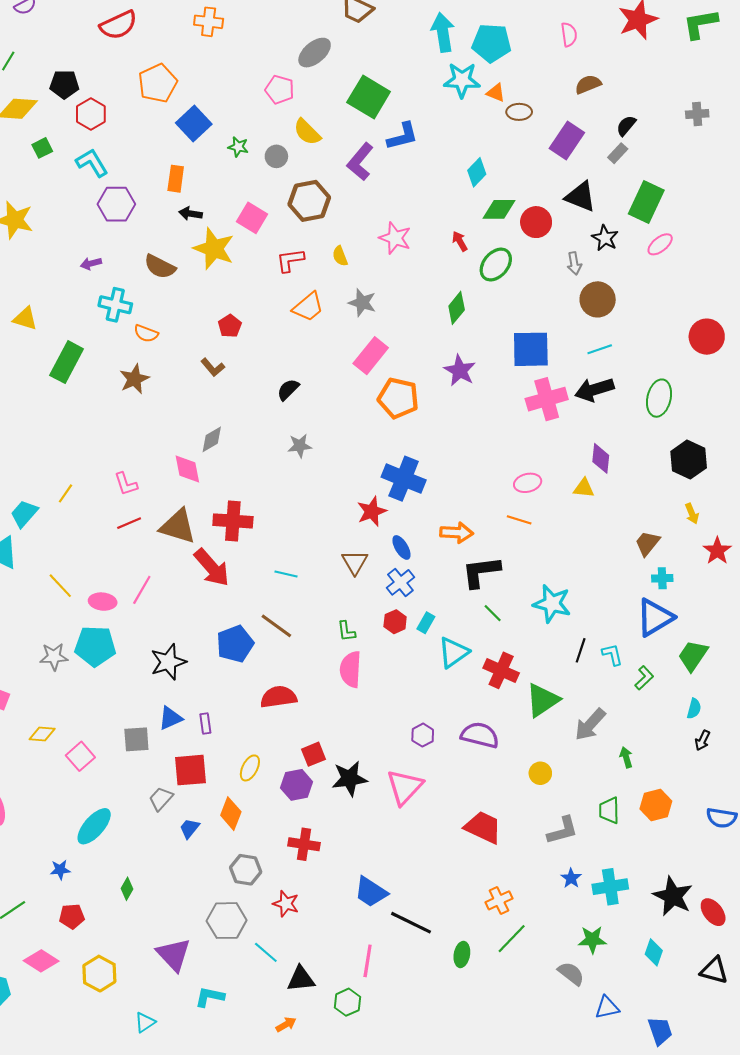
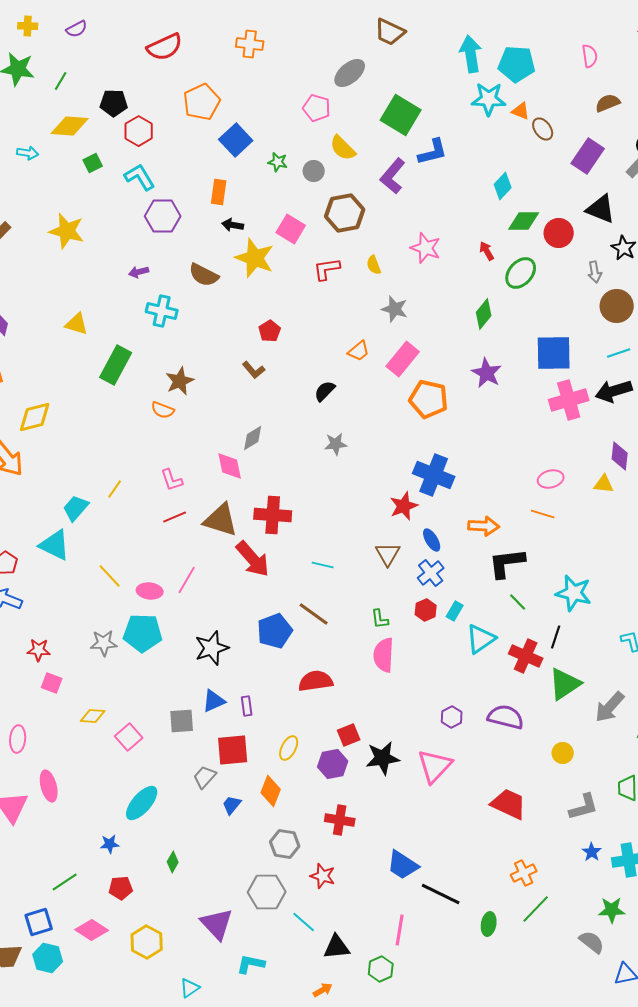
brown ellipse: (519, 112) -> (543, 129), turned 55
orange trapezoid: (308, 307) -> (359, 351), moved, size x0.7
orange semicircle: (146, 333) -> (163, 410), moved
black line: (581, 650) -> (556, 637), moved

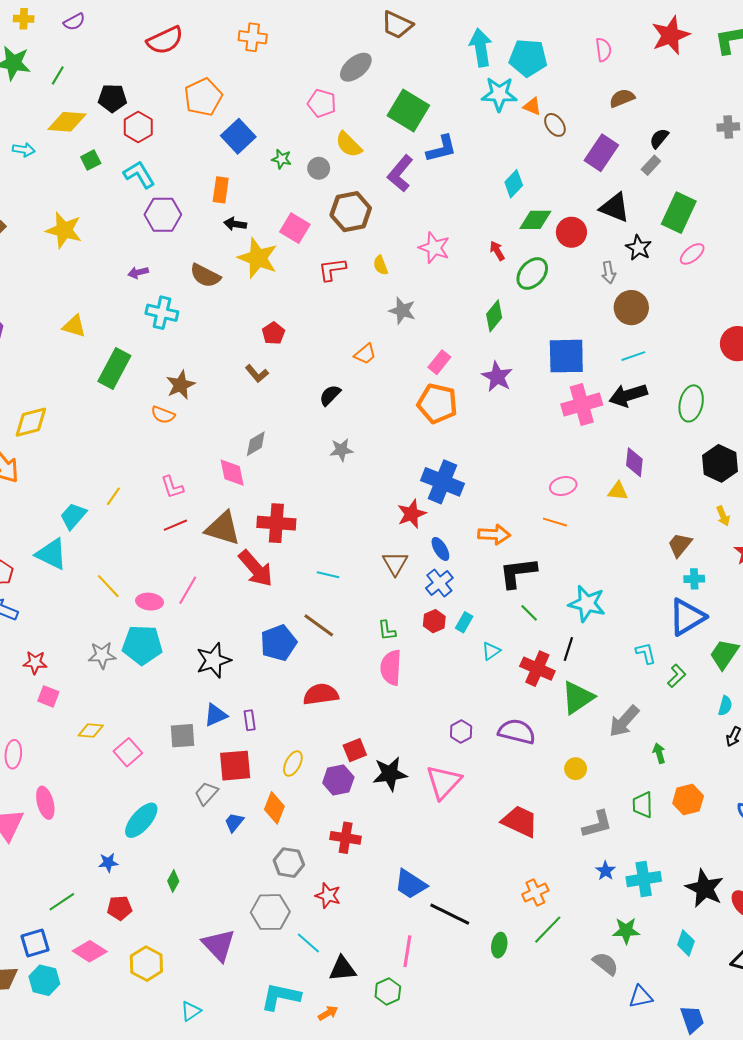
pink rectangle: (403, 359) -> (439, 362), moved, size x0.7
cyan triangle: (481, 639) -> (491, 651), size x0.6
cyan L-shape: (251, 964) -> (281, 997), moved, size x1.4

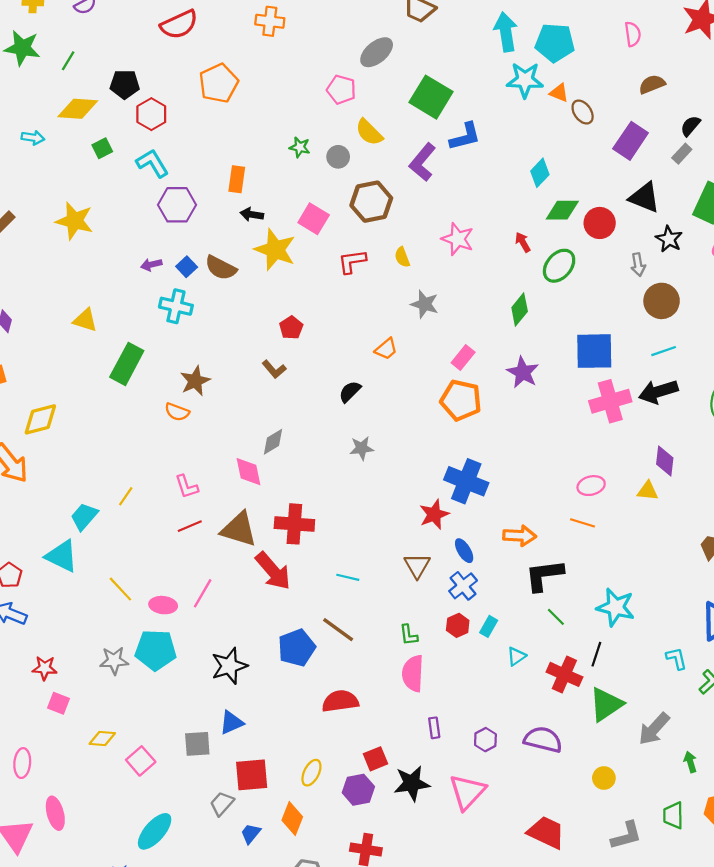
blue square: (238, 136) -> (187, 267), moved, size x0.6
purple rectangle: (250, 720) -> (434, 728), moved

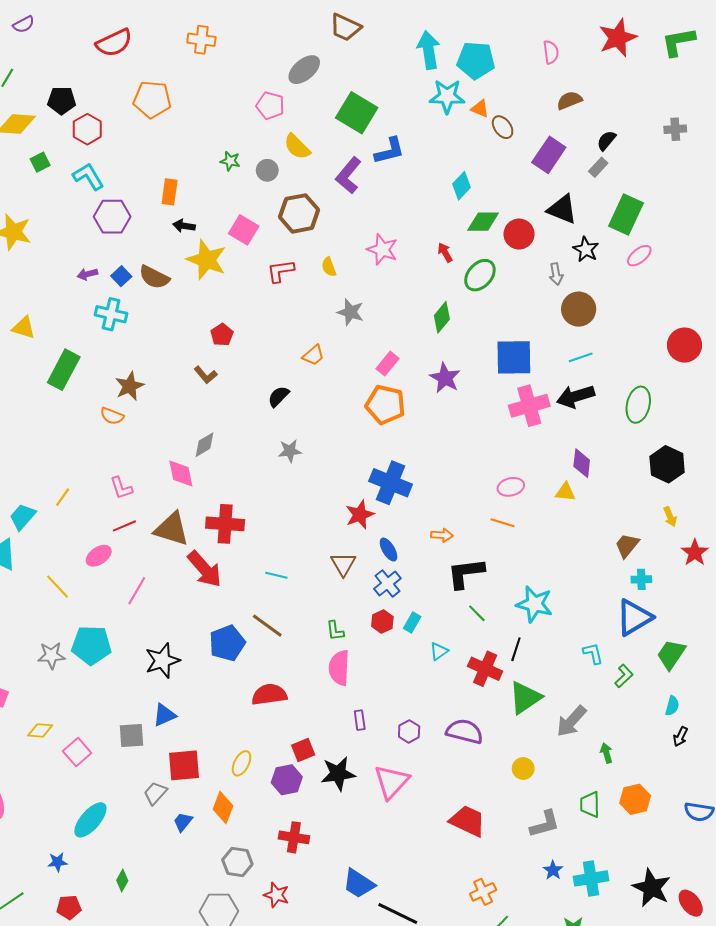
orange pentagon: (219, 83) -> (152, 99), turned 30
orange arrow: (520, 536) -> (442, 535), size x0.7
pink ellipse: (163, 605) -> (99, 556), moved, turned -40

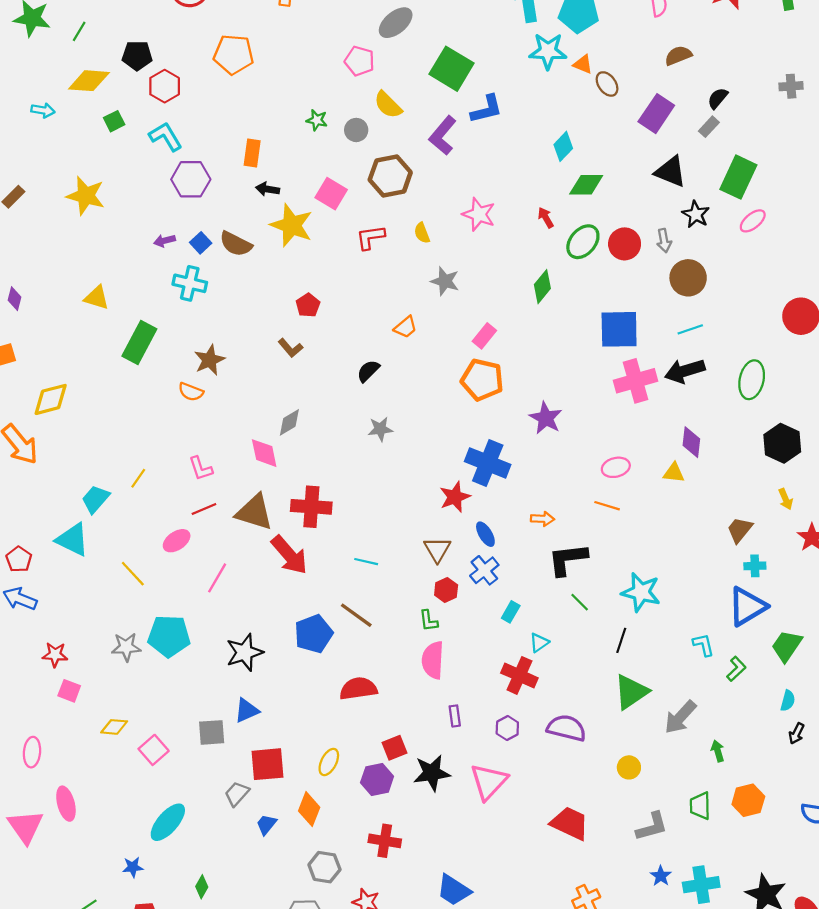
red circle: (519, 234) -> (625, 244), moved
purple star: (445, 378) -> (546, 418), moved
red hexagon: (382, 622) -> (446, 590), moved
red cross: (485, 669) -> (519, 675), moved

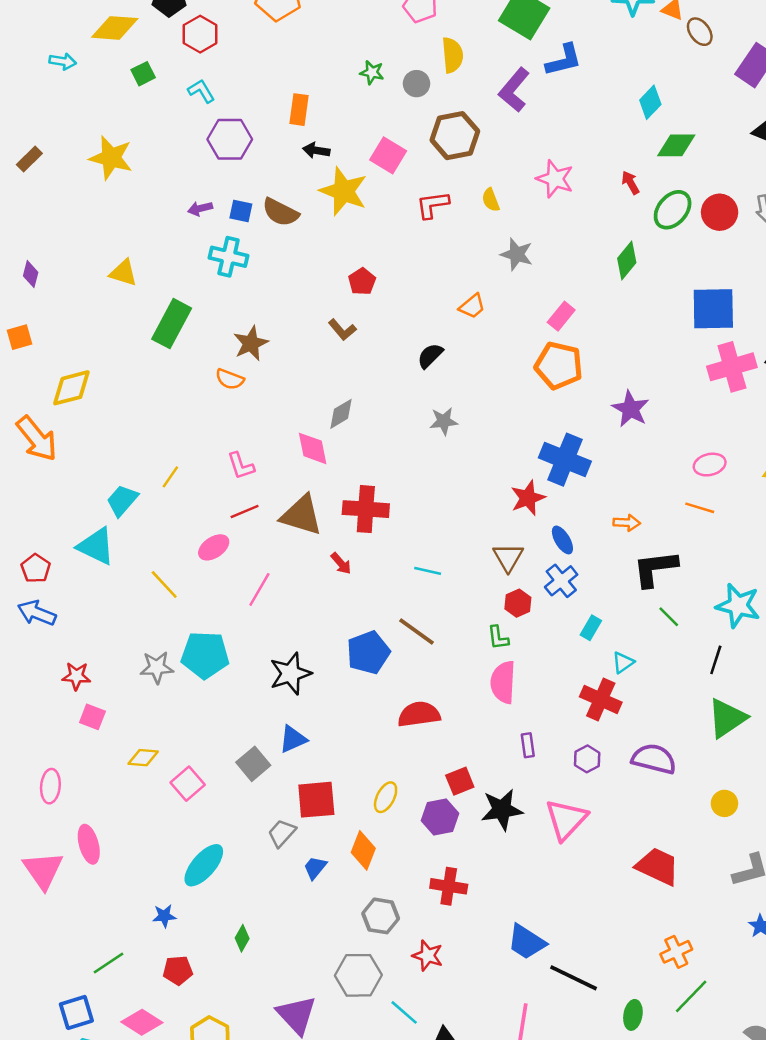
yellow semicircle: (388, 105) -> (452, 55), turned -140
cyan L-shape: (166, 137) -> (201, 91), size x0.7
blue square: (201, 243) -> (241, 211), turned -35
red arrow: (289, 555) -> (341, 563), size x0.5
gray square: (212, 732) -> (253, 764), turned -36

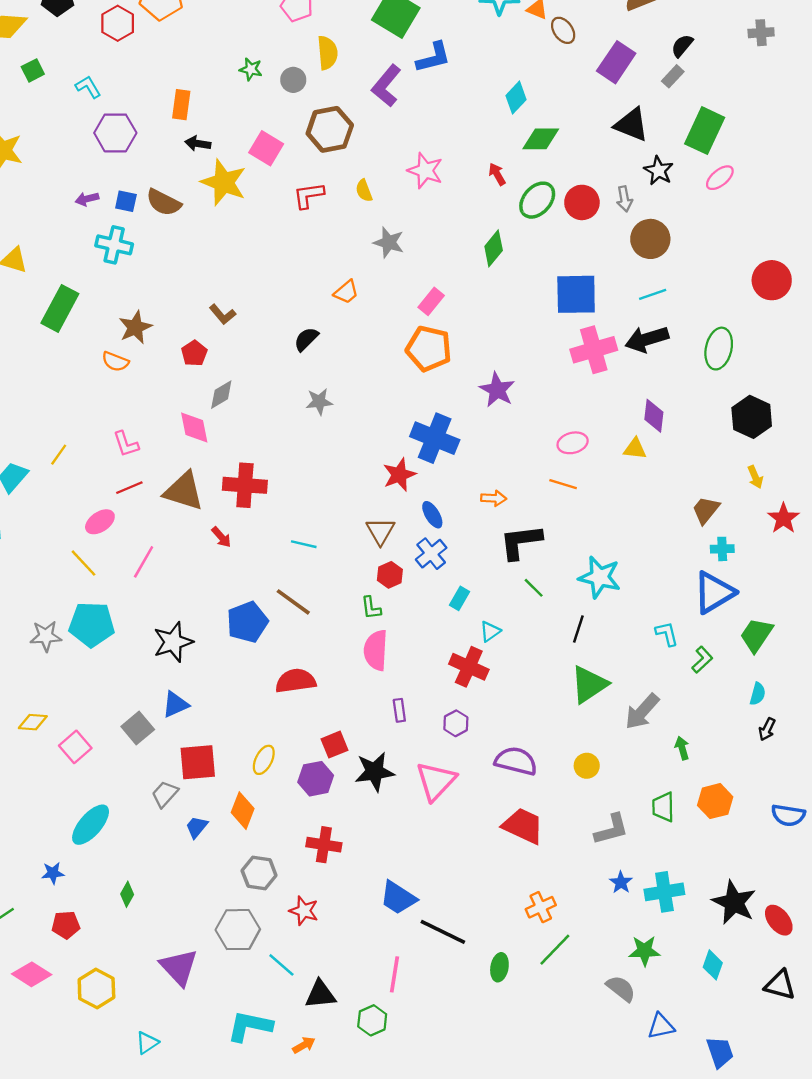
red hexagon: (200, 34) -> (118, 23), moved
red pentagon: (362, 281) -> (194, 353), moved
yellow line: (164, 584) -> (83, 563), moved
purple semicircle: (654, 759) -> (516, 761), moved

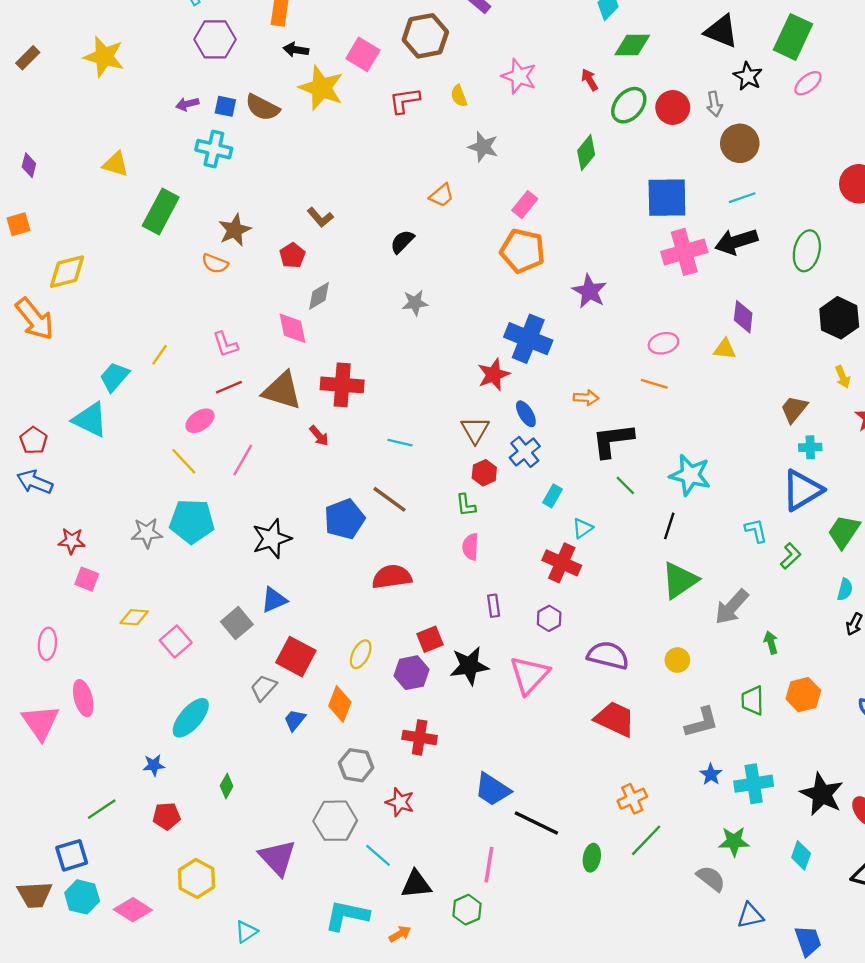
pink semicircle: (376, 650) -> (470, 547), size x0.7
red square: (198, 762) -> (296, 657), turned 33
pink diamond: (32, 974) -> (133, 910), moved

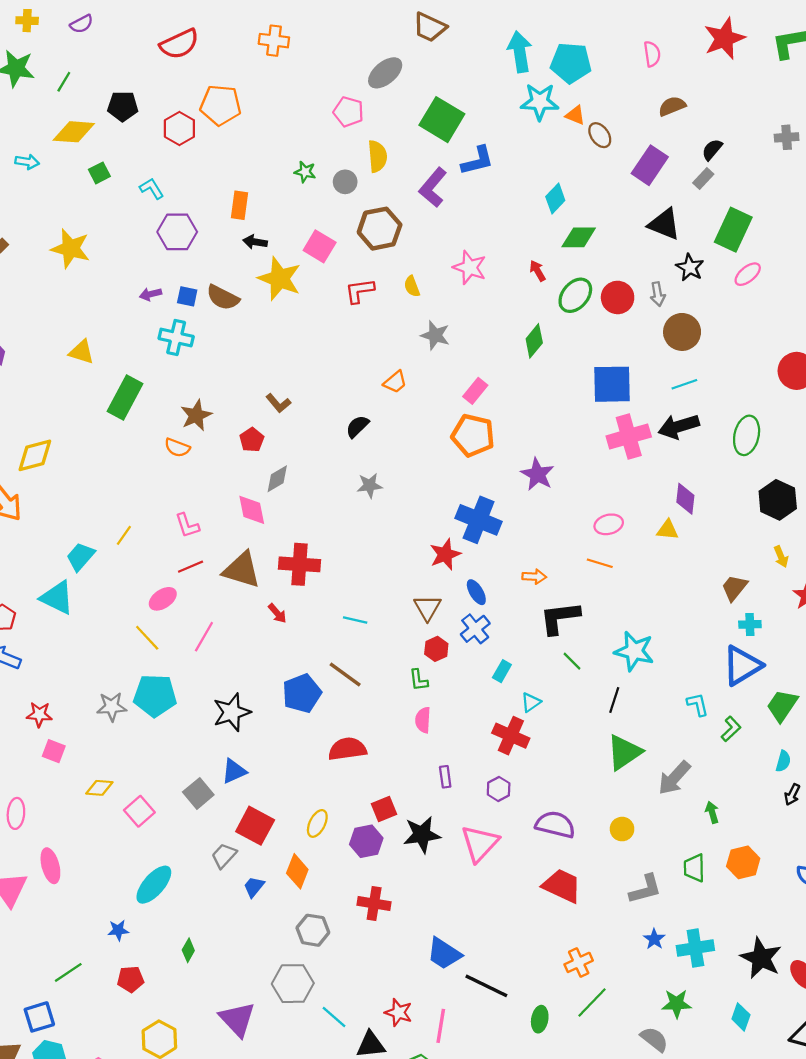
red star: (400, 802) -> (398, 1012), moved

